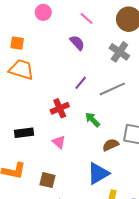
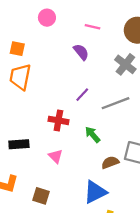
pink line: (87, 18) -> (93, 27), turned -32
orange trapezoid: (21, 69) -> (20, 77), turned -100
red cross: (60, 108) -> (58, 120), turned 30

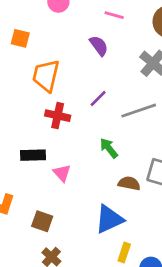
orange trapezoid: (20, 77) -> (46, 76), moved
red cross: (58, 120) -> (58, 116), moved
black rectangle: (19, 144) -> (33, 155), moved
brown semicircle: (110, 162) -> (129, 183), turned 30

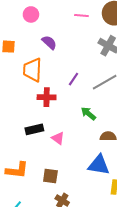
pink line: (114, 15) -> (81, 15), moved
purple semicircle: (99, 46) -> (49, 42), moved
blue triangle: (109, 219) -> (99, 165), turned 45

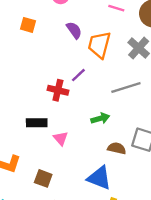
orange trapezoid: (32, 70) -> (99, 45), moved
purple line: (74, 79) -> (78, 75), moved
green arrow: (88, 114) -> (100, 118), turned 112

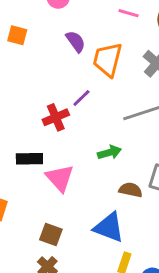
red cross: (58, 90) -> (56, 117), turned -36
pink triangle: (61, 138) -> (60, 178), size x1.5
brown square: (43, 178) -> (51, 235), moved

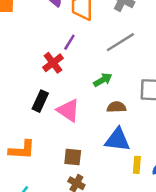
black rectangle: (29, 159) -> (40, 101), turned -50
brown semicircle: (131, 190) -> (116, 107), moved

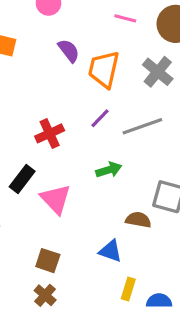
purple line: (69, 42) -> (100, 118), moved
brown semicircle: (116, 107) -> (138, 220), moved
blue triangle: (117, 140) -> (111, 251), size x0.7

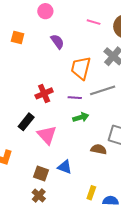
orange trapezoid: (104, 69) -> (81, 68), moved
purple line: (100, 118) -> (75, 98), moved, turned 48
blue triangle: (111, 251) -> (65, 167), moved

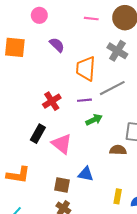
orange square: (18, 38) -> (15, 47), size x1.5

